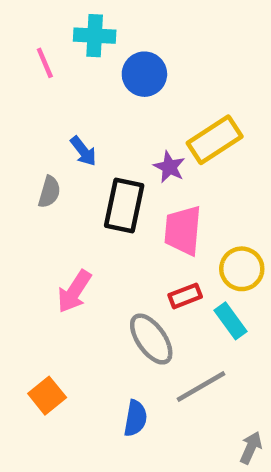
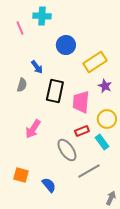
blue circle: (144, 74) -> (66, 45), moved
purple star: (169, 167) -> (105, 86), moved
orange square: (47, 396) -> (21, 175), turned -35
blue semicircle: (135, 418) -> (49, 185), moved, turned -49

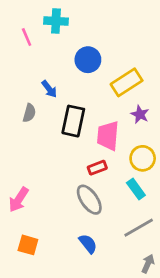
pink arrow: (33, 129) -> (19, 200), moved
red rectangle: (82, 131) -> (97, 168), moved
gray line: (89, 171) -> (139, 228), moved
orange square: (21, 175) -> (28, 245), moved
blue semicircle: (49, 185) -> (88, 244), moved

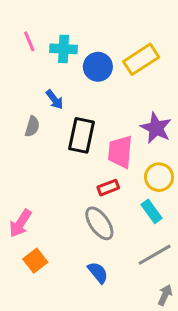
cyan cross: (56, 21) -> (64, 49), moved
yellow rectangle: (127, 82) -> (141, 59), moved
purple star: (140, 114) -> (156, 128), size x1.5
orange square: (28, 245) -> (35, 261), moved, turned 36

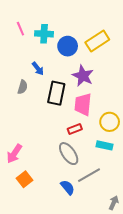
purple star: (156, 128) -> (83, 76), moved
cyan rectangle: (152, 211) -> (104, 145), turned -42
gray line: (155, 255) -> (89, 175), moved

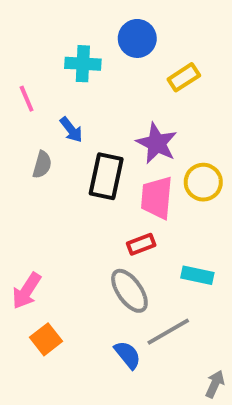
pink line: (20, 29) -> (27, 99), moved
yellow rectangle: (97, 41) -> (184, 77), size x0.7
blue circle: (68, 46) -> (137, 38), moved
yellow circle: (110, 122) -> (203, 182), moved

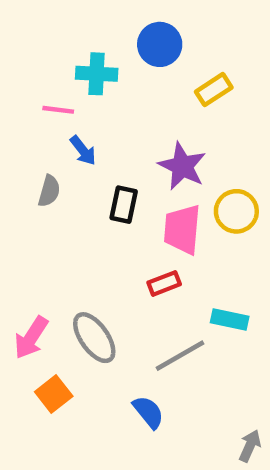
pink line: (27, 99) -> (58, 110), moved, turned -60
black rectangle: (106, 176) -> (124, 205), size x0.7
gray ellipse: (129, 291) -> (94, 338), moved
gray line: (168, 332) -> (180, 356), moved

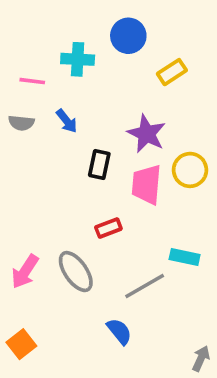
pink line: (58, 110) -> (32, 81), moved
gray semicircle: (49, 191) -> (21, 123), moved, turned 80
red rectangle: (164, 283) -> (108, 228), moved
orange square: (54, 394) -> (21, 344), moved

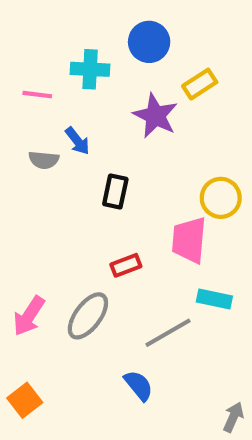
gray semicircle: (21, 123) -> (44, 160), moved
purple star: (146, 134) -> (155, 116), moved
pink trapezoid: (146, 184) -> (189, 240), moved
gray ellipse: (76, 272) -> (88, 316), turned 72

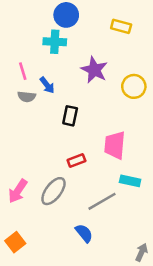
blue circle: (149, 42) -> (66, 15), moved
yellow rectangle: (200, 84) -> (121, 26), moved, turned 48
pink line: (37, 95) -> (23, 71), moved, turned 66
yellow circle: (221, 198) -> (134, 86), moved

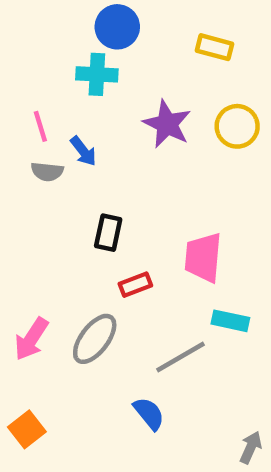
yellow circle: (134, 86) -> (237, 126), moved
black rectangle: (70, 116) -> (108, 233), moved

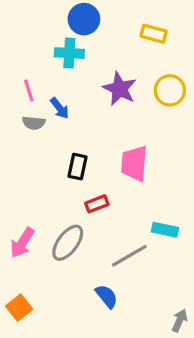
pink trapezoid: (203, 257) -> (134, 163), moved

